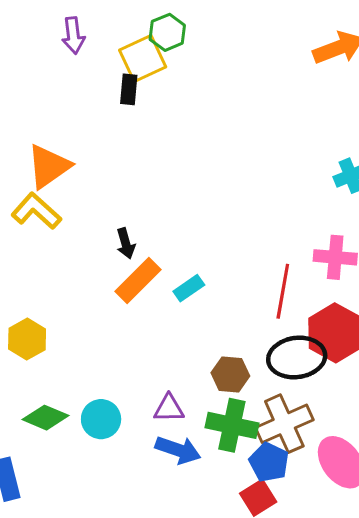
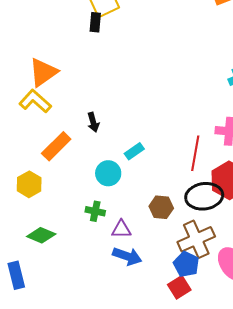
orange rectangle: (138, 280) -> (56, 146), moved
cyan circle: (101, 419) -> (108, 173), moved
green cross: (232, 425) -> (95, 211), moved, size x0.6

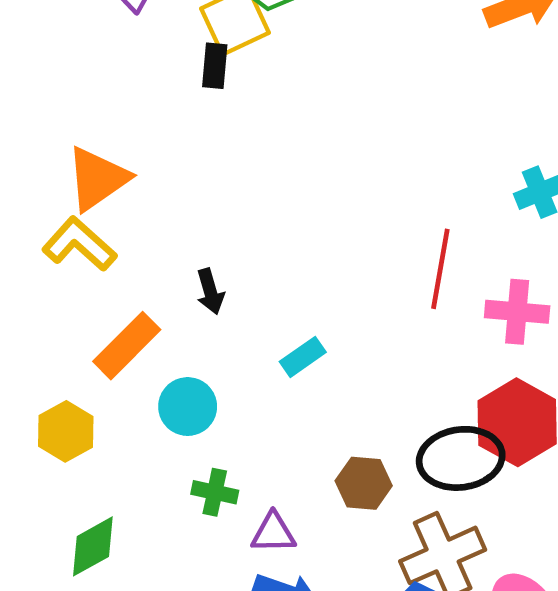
red line: (195, 153) -> (440, 269), moved
cyan circle: (108, 173) -> (188, 407), moved
green diamond: (41, 235) -> (93, 546), turned -52

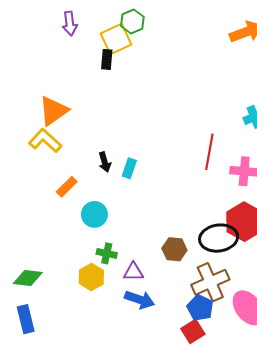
orange rectangle: (127, 346) -> (67, 187), size x0.7
cyan rectangle: (303, 357) -> (129, 168), moved, turned -36
yellow hexagon: (66, 431) -> (91, 277), moved
green diamond: (93, 546) -> (28, 278), moved, turned 36

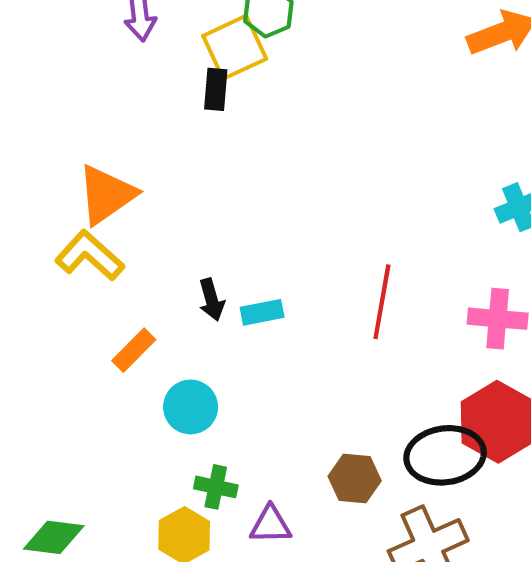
red line: (209, 152) -> (382, 302), moved
cyan rectangle: (129, 168) -> (262, 312), turned 60

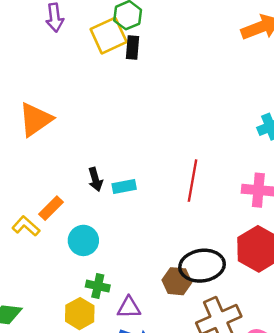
black rectangle: (216, 89) -> (133, 48), moved
yellow L-shape: (90, 256) -> (26, 226), moved, size x0.7
black ellipse: (445, 455) -> (202, 266), moved

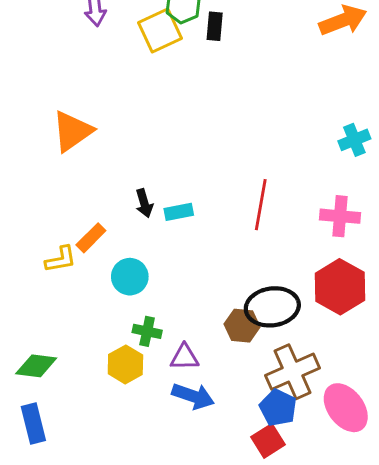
black rectangle: (133, 48) -> (215, 26), moved
yellow L-shape: (26, 226) -> (61, 259), turned 128

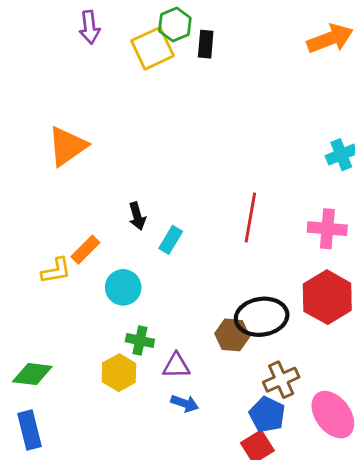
cyan rectangle: (179, 212) -> (171, 240), moved, turned -48
brown cross: (292, 372) -> (281, 380), size x0.7
blue arrow: (193, 396) -> (185, 403), size x0.7

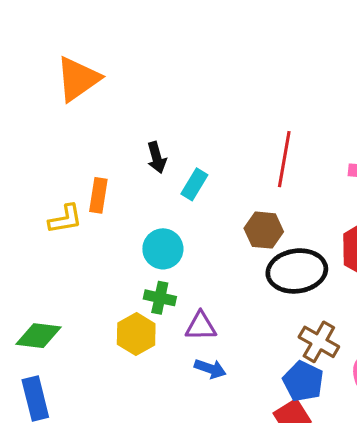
orange rectangle: (85, 250) -> (98, 195), turned -36
cyan circle: (123, 287) -> (163, 249), moved
brown hexagon: (232, 335) -> (264, 230), moved
brown cross: (281, 380) -> (319, 342), turned -36

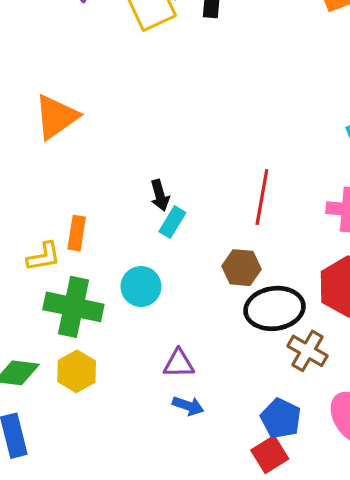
black arrow: (157, 158) -> (160, 195), moved
green cross: (160, 298) -> (73, 307), moved, size x1.8
yellow hexagon: (136, 334) -> (77, 371), moved
brown cross: (319, 342) -> (307, 351), moved

